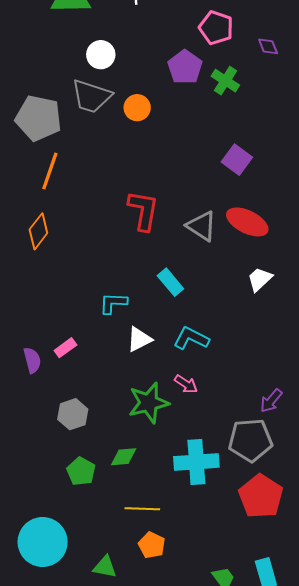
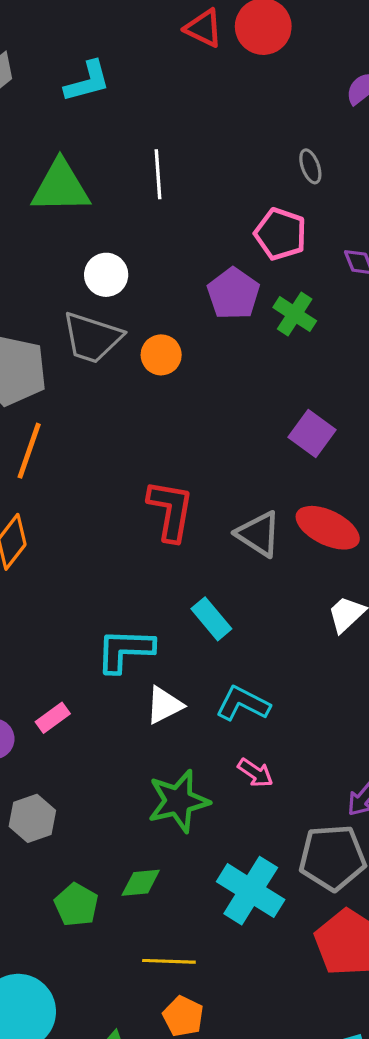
cyan L-shape: (113, 303) -> (125, 650), size x1.4
pink arrow: (186, 384) -> (255, 773), moved
gray hexagon: (73, 414) -> (32, 818), moved
cyan cross: (196, 462) -> (251, 891), turned 36

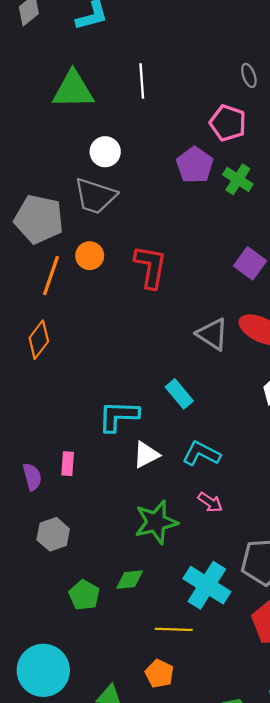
orange circle: (161, 355) -> (90, 256), moved
red L-shape: (171, 510) -> (151, 267), moved
pink rectangle: (53, 718) -> (68, 464), turned -50
yellow line: (169, 961) -> (174, 629), moved

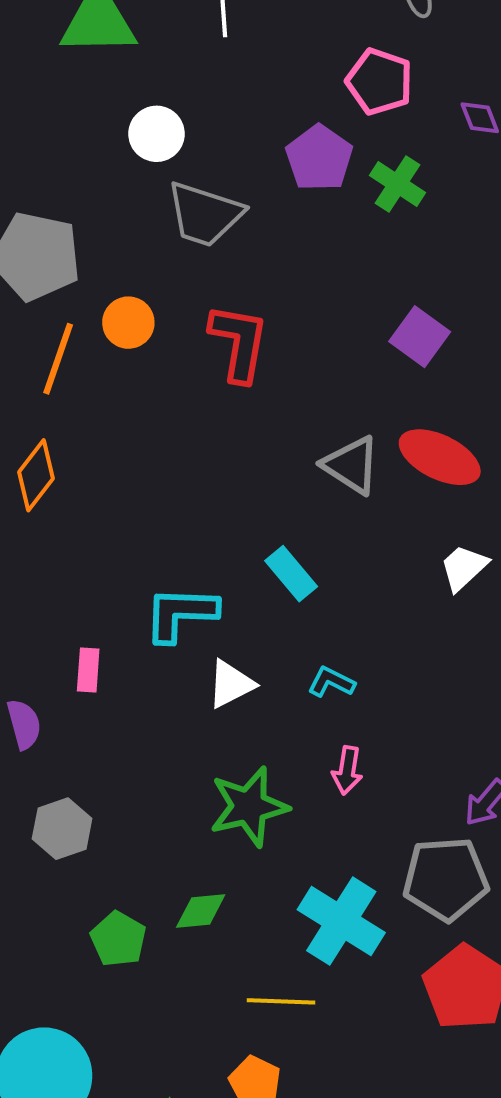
gray trapezoid: (95, 196) -> (205, 214), moved
cyan L-shape: (201, 454) -> (331, 682), size x0.7
pink rectangle: (68, 464) -> (88, 670), moved
pink arrow: (210, 502) -> (347, 770), turned 65

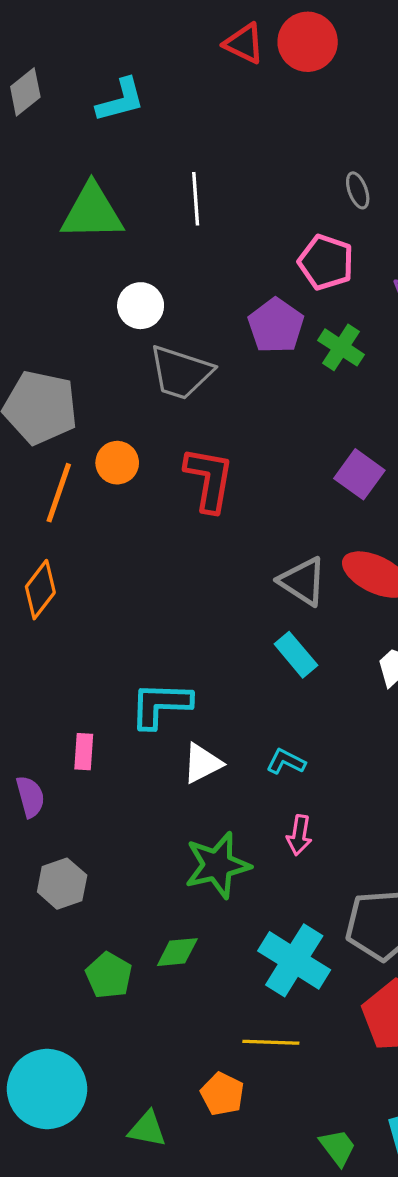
cyan rectangle: (291, 574) -> (296, 655), moved
yellow line: (281, 1001) -> (271, 1042), moved

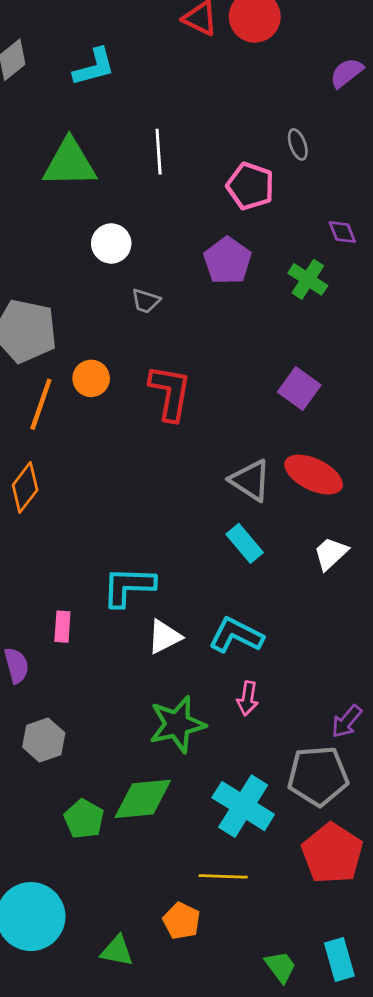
pink pentagon: (326, 262) -> (250, 186), moved
green cross: (341, 347) -> (308, 279), moved
gray trapezoid: (181, 372) -> (146, 301), size x0.5
cyan L-shape: (286, 762) -> (236, 635), size x1.6
green diamond: (177, 952) -> (143, 799), size x1.6

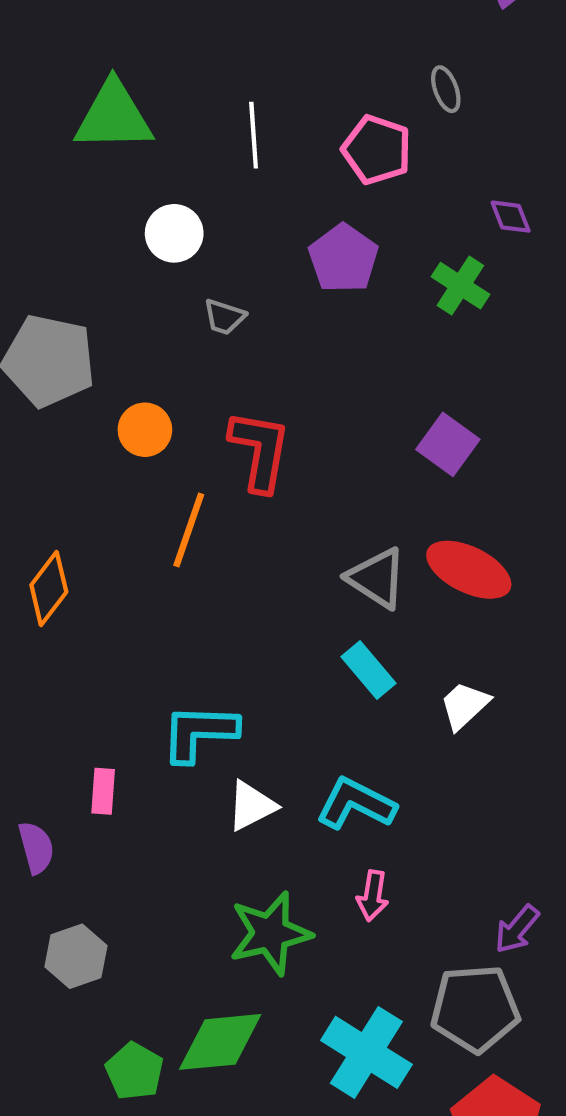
white line: (159, 152) -> (254, 135), moved
orange line: (41, 404) -> (189, 530), moved
white trapezoid: (331, 553) -> (465, 706), moved

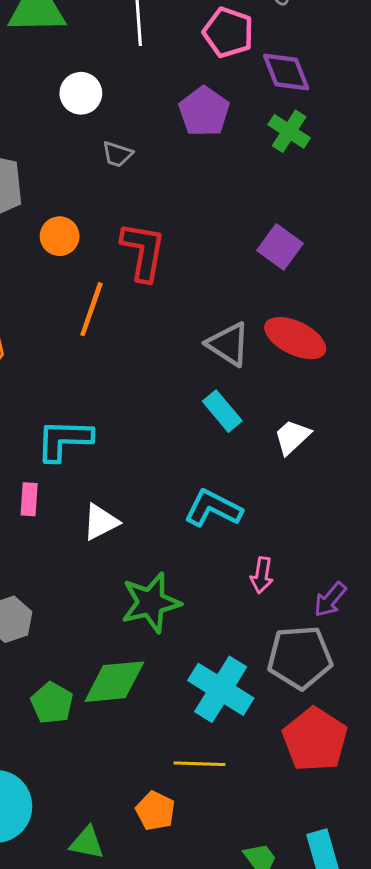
purple diamond: (511, 217) -> (286, 72), moved, size x1.6
cyan L-shape: (199, 733) -> (64, 440), moved
white triangle: (251, 806) -> (101, 522), moved
pink arrow: (373, 896) -> (262, 575), moved

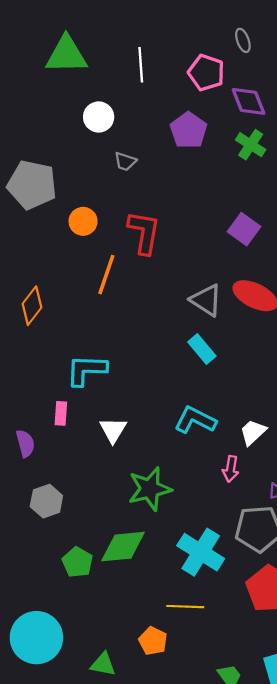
white trapezoid: (292, 437) -> (253, 432), moved
white triangle: (101, 522) -> (113, 430), turned -32

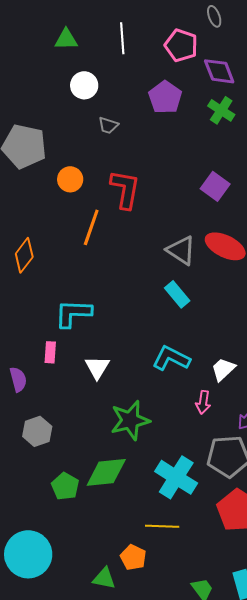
green triangle: (66, 55) -> (66, 39), moved, size x0.6
green triangle: (103, 664) -> (104, 578), moved

